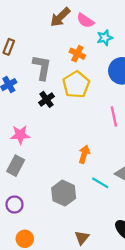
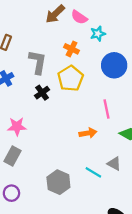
orange arrow: (84, 154) -> (88, 133), moved, turned 63

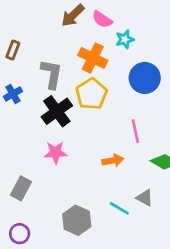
orange cross: (72, 49) -> (93, 58), size x1.5
black cross: (42, 93) -> (57, 111), size x1.6
pink star: (17, 126) -> (56, 152), moved

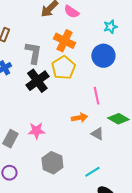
cyan star: (125, 39) -> (110, 27), moved
pink star: (56, 152) -> (36, 131), moved
gray triangle: (145, 198) -> (97, 134), moved
cyan line: (119, 208) -> (92, 172), moved, turned -63

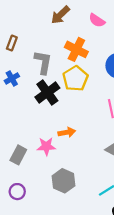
pink semicircle: (71, 12) -> (97, 20), moved
orange arrow: (79, 118) -> (67, 132), moved

